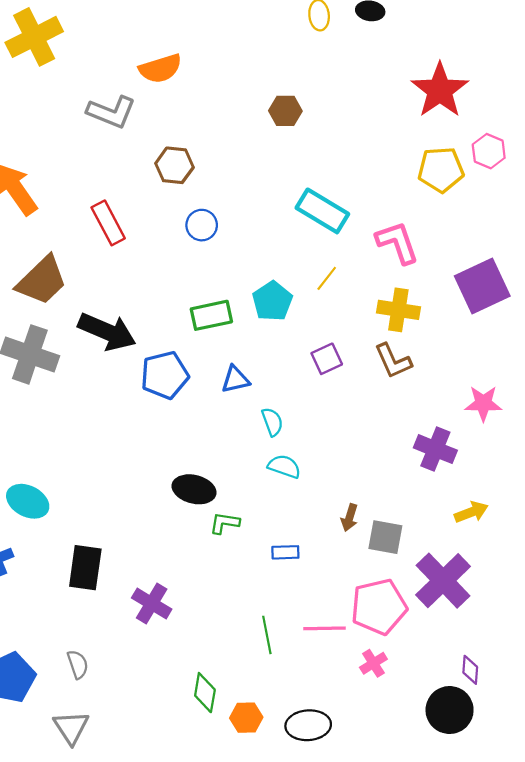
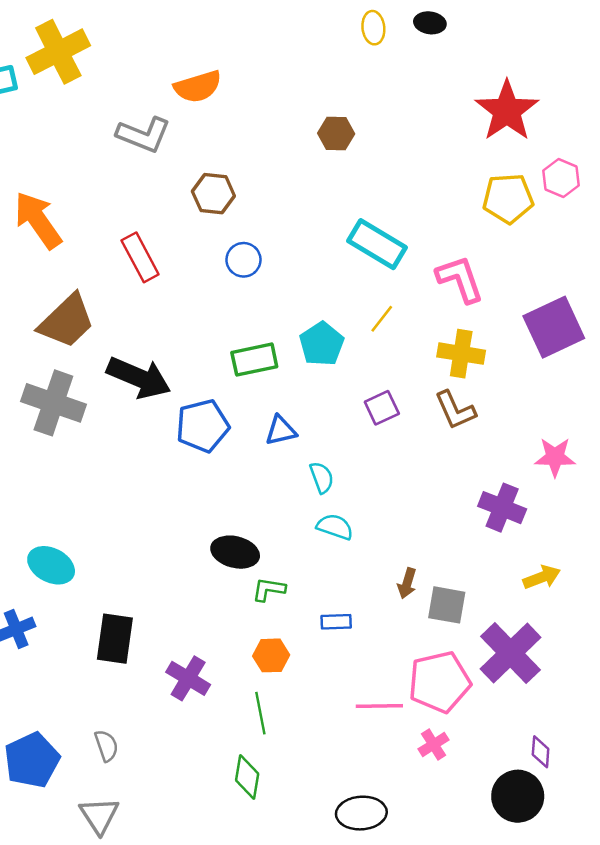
green line: (267, 635) -> (260, 713), moved
orange hexagon: (246, 718) -> (271, 655), moved

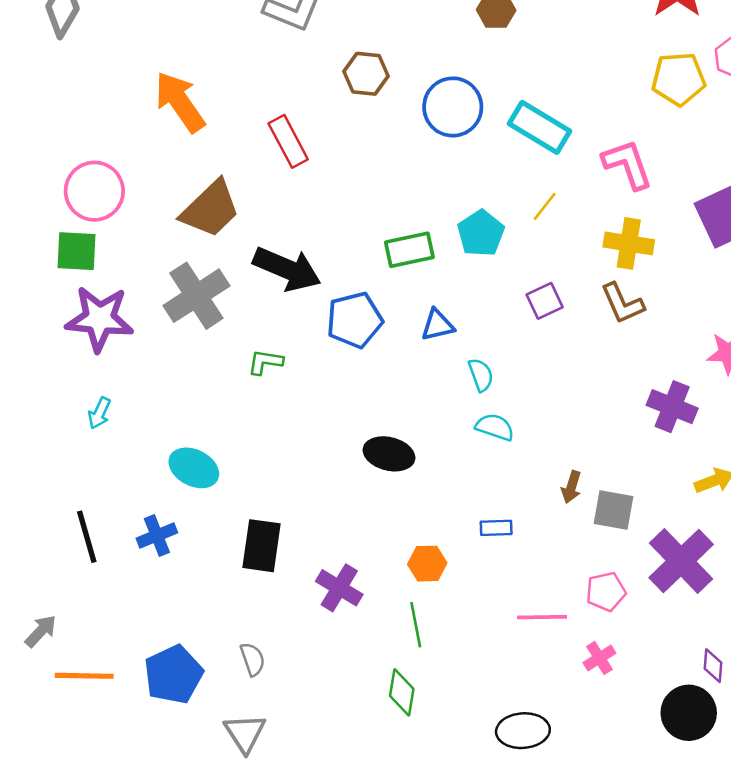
blue circle: (243, 260) -> (453, 107), moved, size x1.6
gray cross: (53, 403) -> (196, 296), turned 38
green L-shape: (269, 589) -> (265, 362), moved
pink pentagon: (440, 682) -> (606, 592), size x0.6

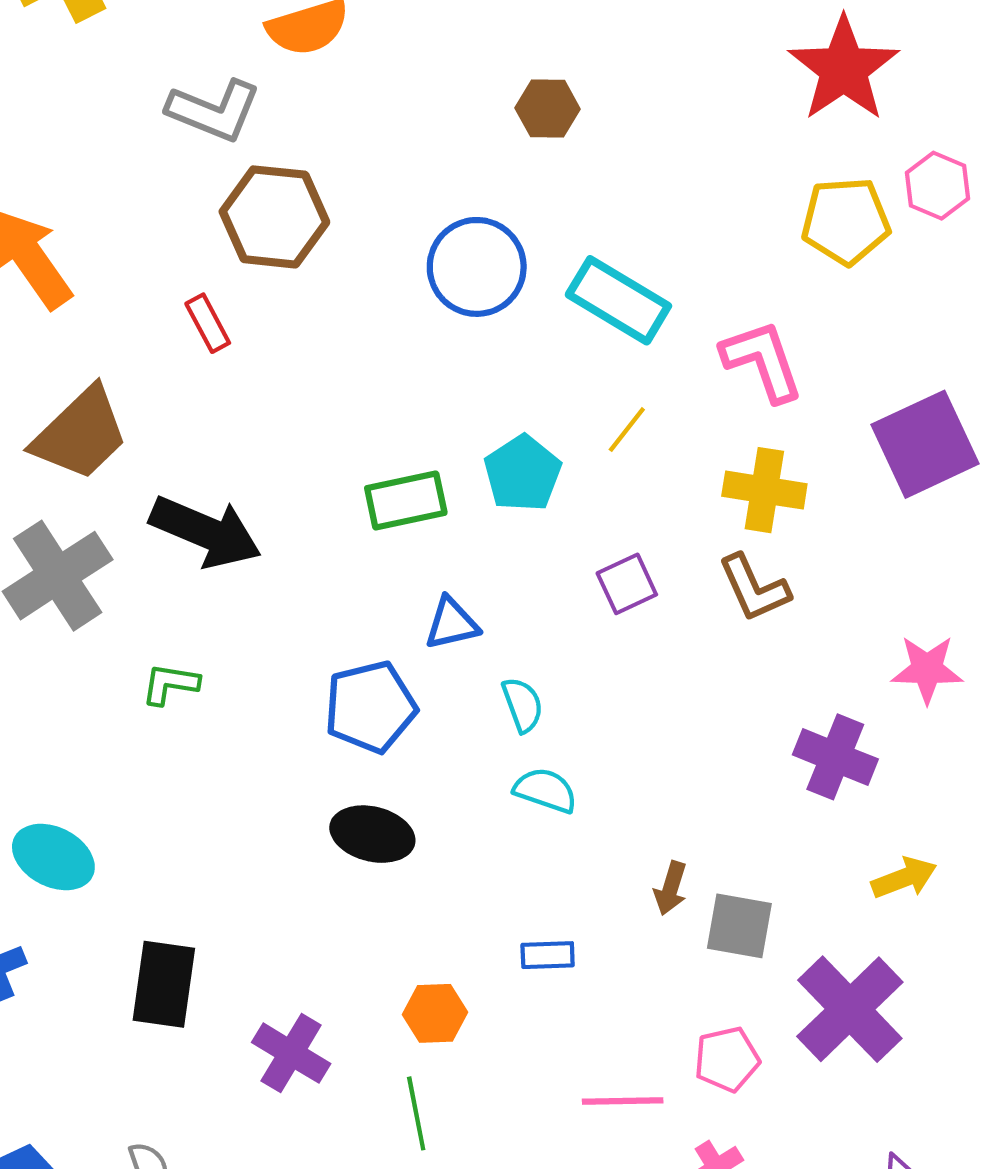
brown hexagon: (366, 74) -> (274, 217), moved, size x1.4
red rectangle: (288, 141) -> (208, 323), size x0.7
blue pentagon: (355, 320) -> (370, 707), moved

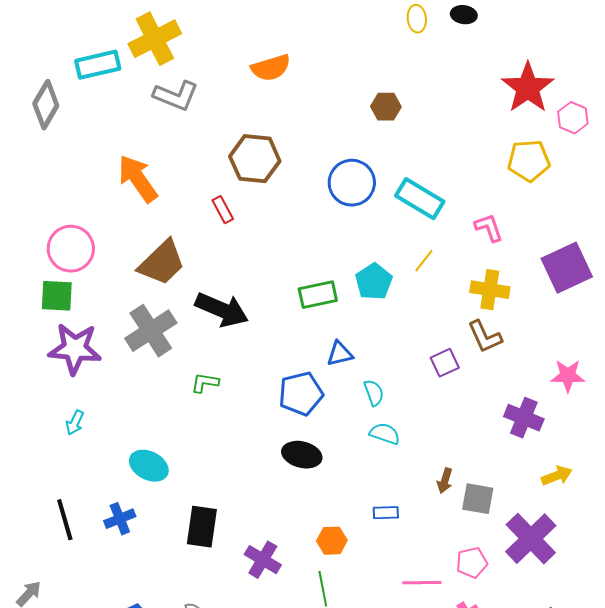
gray L-shape: (214, 111) -> (176, 96), moved
pink hexagon: (937, 186) -> (573, 118), moved
pink L-shape: (762, 361) -> (489, 228), size x0.7
purple square: (627, 584) -> (445, 363), moved

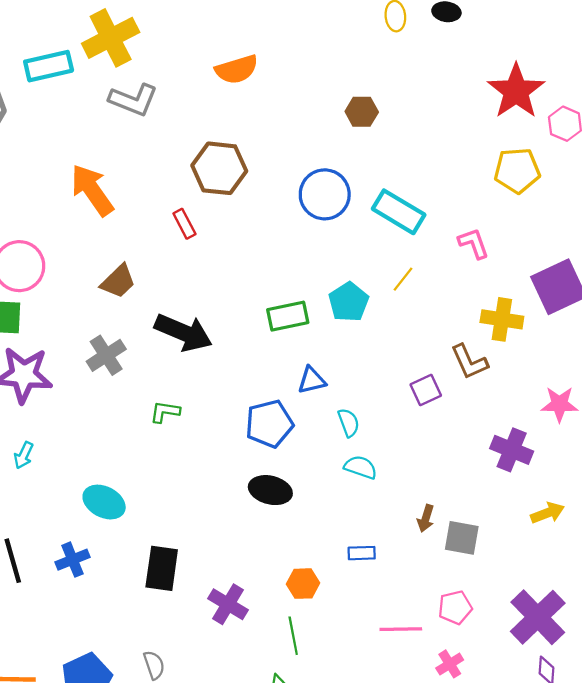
brown trapezoid: (162, 263) -> (118, 281), size x0.7
yellow cross: (490, 290) -> (502, 319), moved
gray cross: (151, 331) -> (106, 355), size x0.7
purple cross: (531, 539) -> (538, 617), moved

